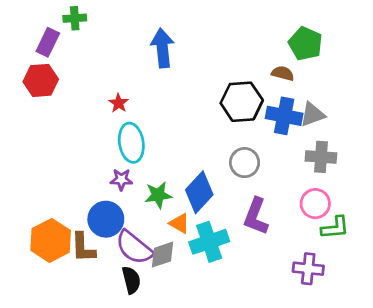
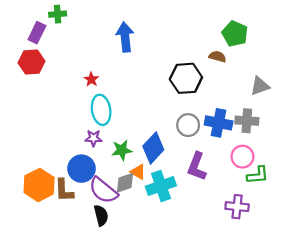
gray triangle: (312, 114) -> (260, 86), moved
blue cross: (284, 116) -> (219, 123), moved
gray diamond: (162, 255) -> (125, 183), moved

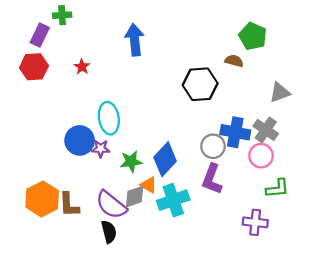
red star: (91, 79) -> (82, 67), moved
gray cross: (247, 121) -> (266, 130), turned 30
gray circle: (188, 125) -> (213, 146), moved
pink circle: (242, 157) -> (261, 156), moved
blue circle: (82, 169) -> (80, 140), moved

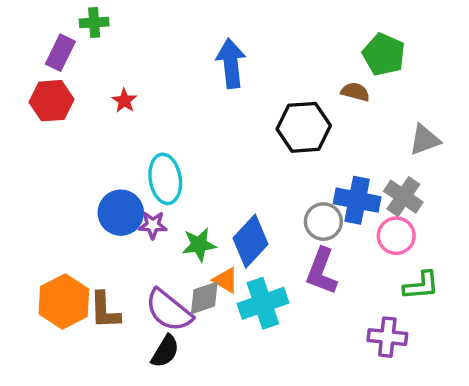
blue arrow: (135, 40) -> (231, 63), moved
black semicircle: (109, 232) -> (165, 351), turned 45

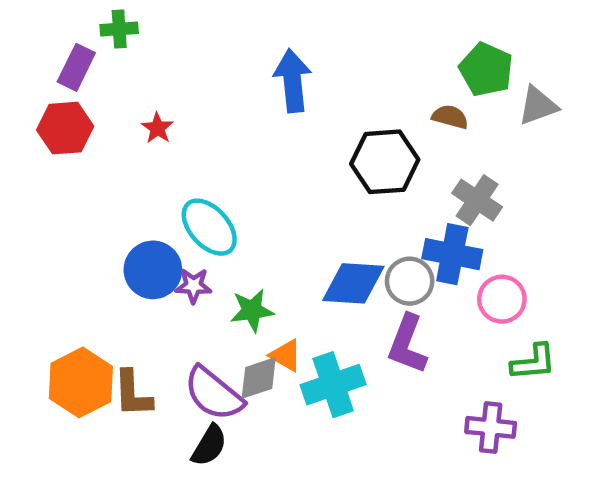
gray triangle: (425, 140) -> (538, 106), moved
cyan ellipse: (165, 179) -> (209, 227), turned -33
gray cross: (403, 197) -> (477, 200), moved
blue diamond: (250, 241) -> (353, 283), moved, turned 51

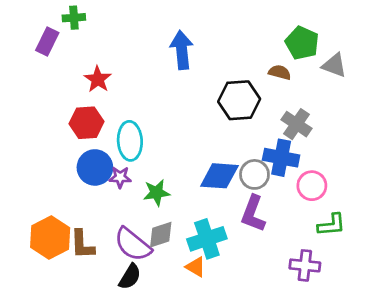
gray triangle: (538, 106) -> (334, 65), turned 40
red hexagon: (65, 128) -> (87, 123), moved
red star: (157, 128) -> (98, 79), size x1.4
cyan ellipse: (209, 227) -> (130, 141), turned 39
orange triangle: (286, 355) -> (196, 267), moved

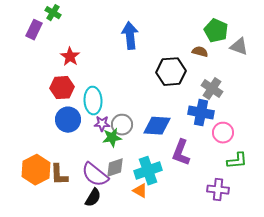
green cross: (74, 18) -> (53, 13), turned 35
gray circle: (254, 174) -> (122, 125), moved
purple star: (120, 177) -> (102, 124), moved

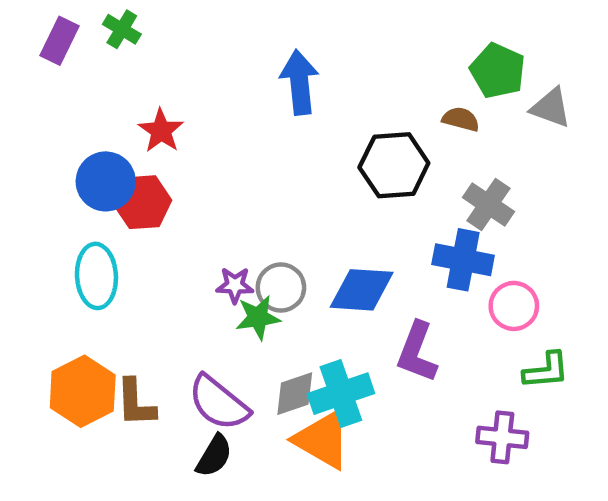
purple rectangle: (34, 30) -> (60, 41), moved
cyan ellipse: (93, 101) -> (96, 276), moved
blue circle: (68, 120) -> (106, 181), moved
gray diamond: (115, 168) -> (295, 394), moved
orange triangle: (140, 191) -> (322, 440), size x1.8

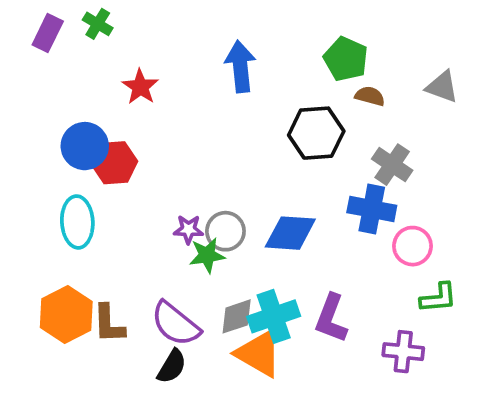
green pentagon: (498, 71) -> (346, 59), moved
red star: (161, 131) -> (140, 87), moved
purple L-shape: (417, 352) -> (331, 318), moved

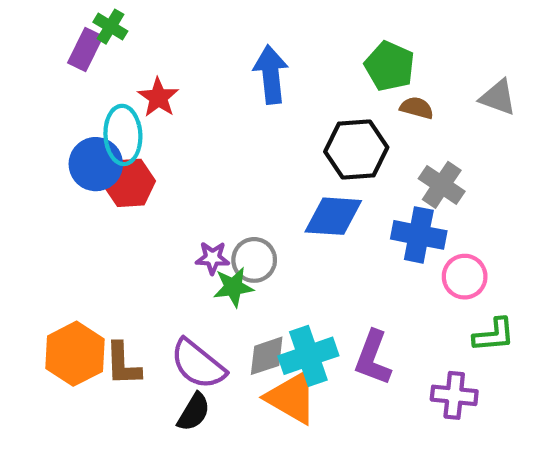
purple rectangle: (48, 33) -> (85, 49), moved
cyan ellipse: (77, 222) -> (123, 135), moved
blue diamond: (290, 233) -> (333, 216), moved

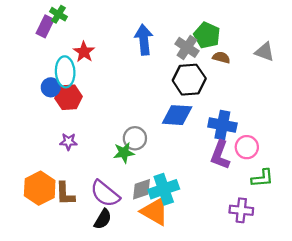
blue circle: (96, 164) -> (51, 87), size x0.7
gray cross: (442, 185) -> (187, 47), moved
purple star: (212, 258) -> (68, 142), moved
purple L-shape: (373, 358) -> (220, 155), moved

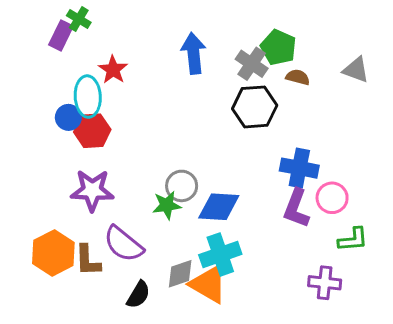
blue diamond: (177, 115) -> (219, 207), moved
purple star: (68, 142) -> (92, 190), size x1.8
gray diamond: (142, 189) -> (180, 274), moved
purple semicircle: (105, 194) -> (123, 244), moved

